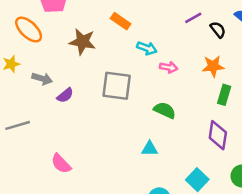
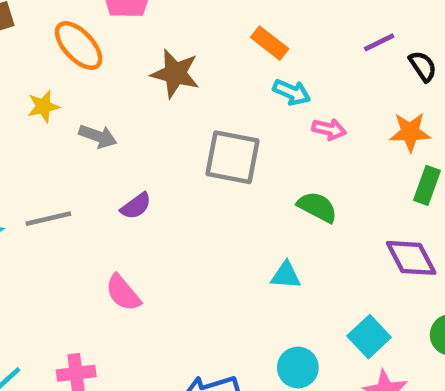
orange rectangle: (121, 21) -> (270, 43), moved
purple semicircle: (65, 95) -> (136, 206), moved
purple diamond: (218, 135) -> (411, 258), turned -40

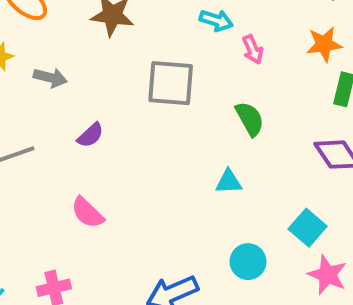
pink arrow: (329, 129) -> (253, 49), turned 60
green semicircle: (317, 207) -> (250, 119), turned 39

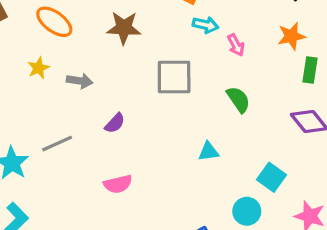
cyan triangle: (229, 182) -> (209, 151), moved
pink semicircle: (87, 213) -> (118, 184), turned -52
cyan square: (308, 228) -> (272, 177), moved

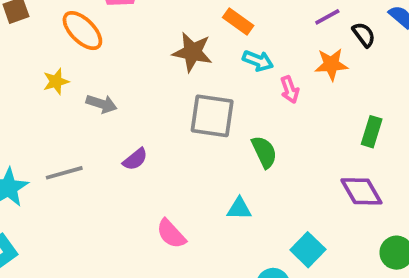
brown star: (124, 28) -> (192, 52), moved
orange star: (291, 36) -> (331, 64), moved
green semicircle: (238, 99) -> (264, 152), moved
pink semicircle: (118, 184) -> (171, 234), moved, turned 52

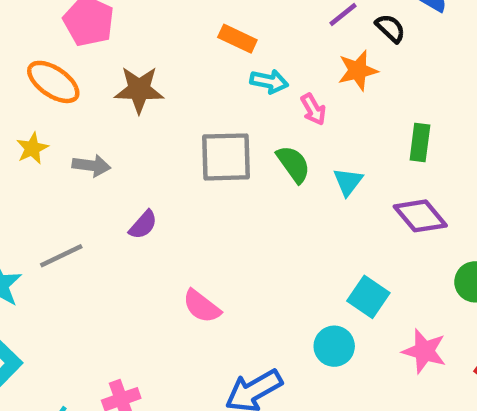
brown star: (192, 52) -> (139, 90), moved
green semicircle: (264, 152) -> (293, 164), moved
cyan triangle: (239, 209) -> (348, 182), moved, turned -44

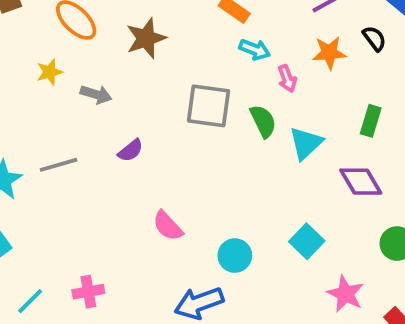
black semicircle: (390, 28) -> (374, 38), moved
brown star: (139, 90) -> (146, 38), turned -30
cyan triangle: (348, 182) -> (306, 143), size x1.4
cyan circle: (334, 346) -> (235, 256), moved

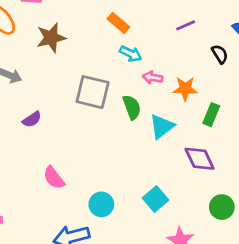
orange star: (329, 53) -> (185, 89), moved
pink arrow: (287, 79) -> (153, 78), turned 114

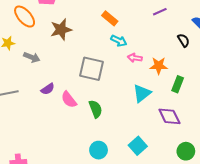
purple line: (186, 25) -> (160, 12), moved
green semicircle: (132, 107) -> (96, 109), moved
pink semicircle: (54, 178) -> (69, 100), moved

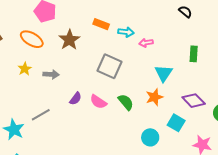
orange rectangle: (110, 18) -> (101, 24), moved
orange star: (159, 66) -> (154, 97), moved
gray square: (91, 69) -> (110, 66), turned 30
purple diamond: (169, 116) -> (194, 101), moved
cyan circle: (99, 150) -> (150, 137), moved

